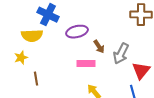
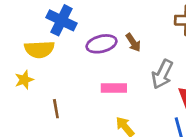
brown arrow: (99, 47) -> (133, 42), moved
brown line: (36, 79) -> (56, 109), moved

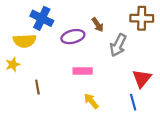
brown arrow: (133, 42) -> (98, 25), moved
gray arrow: (162, 74) -> (118, 45), moved

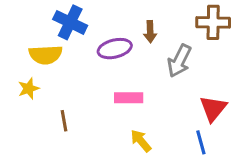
brown arrow: (98, 25) -> (150, 32), turned 32

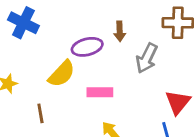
blue cross: (70, 22) -> (23, 23), moved
yellow semicircle: (46, 55) -> (62, 74), moved, turned -44

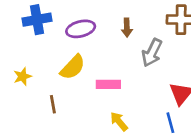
blue cross: (23, 23) -> (37, 20), turned -36
purple ellipse: (87, 47) -> (81, 29), moved

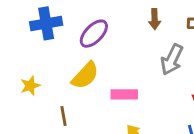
brown arrow: (127, 28) -> (155, 19), moved
purple ellipse: (81, 29) -> (94, 34), turned -32

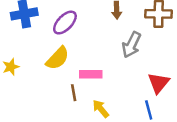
brown line: (63, 116) -> (74, 93), moved

